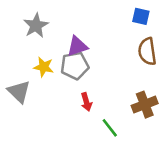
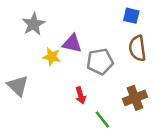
purple triangle: (77, 46) -> (72, 43), turned 30
gray pentagon: (75, 66) -> (100, 62), moved
yellow star: (44, 67) -> (52, 57), moved

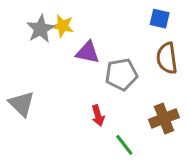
yellow star: (52, 57) -> (63, 26), moved

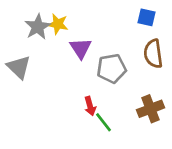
purple triangle: (88, 52) -> (81, 48), turned 45
gray triangle: (22, 104) -> (19, 67), moved
green line: (124, 145) -> (103, 122), moved

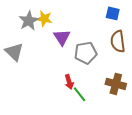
brown cross: (151, 109) -> (116, 84), turned 36

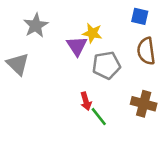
yellow star: (44, 19) -> (92, 33), moved

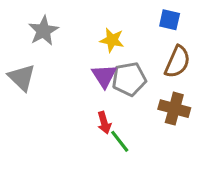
purple triangle: (77, 46) -> (104, 76), moved
brown semicircle: (146, 51) -> (177, 62), turned -148
brown cross: (144, 104) -> (174, 109), moved

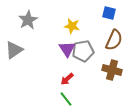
gray triangle: (22, 77) -> (14, 50), turned 42
red arrow: (104, 123) -> (67, 79), turned 64
green line: (120, 141) -> (66, 99), moved

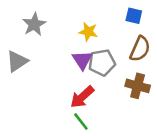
red arrow: (67, 79) -> (82, 97), size x1.5

